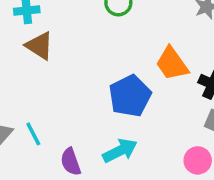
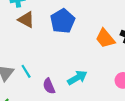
orange trapezoid: (172, 64) -> (105, 38), moved
blue pentagon: (130, 96) -> (63, 21), moved

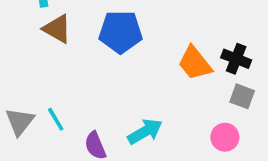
blue pentagon: (63, 21) -> (121, 32), turned 30

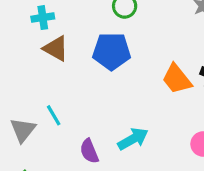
cyan line: (56, 119) -> (54, 115), moved

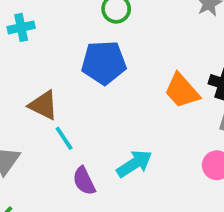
brown triangle: (56, 48) -> (43, 105), moved
cyan line: (54, 115) -> (64, 138), moved

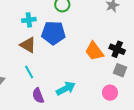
cyan cross: (21, 27) -> (29, 20), moved
brown triangle: (43, 105) -> (28, 45), moved

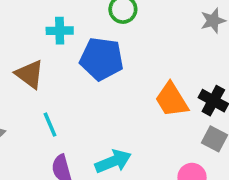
brown triangle: (28, 45) -> (30, 74), moved

